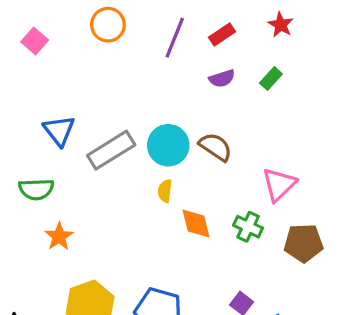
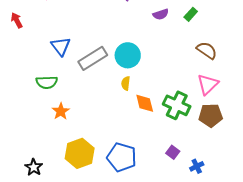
brown semicircle: (215, 147) -> (207, 50), moved
pink triangle: (279, 184) -> (208, 84), moved
green cross: (248, 227) -> (177, 105), size x1.5

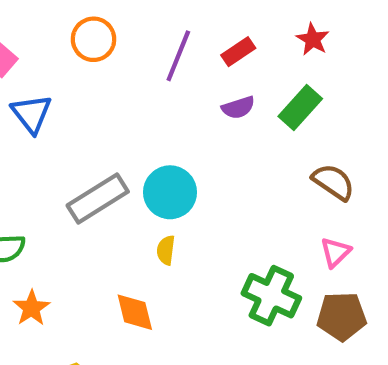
green rectangle: (191, 14) -> (300, 108), size x1.5
blue triangle: (61, 46) -> (31, 114), moved
pink triangle: (208, 84) -> (335, 252), size x0.7
orange diamond: (145, 103) -> (135, 312), moved

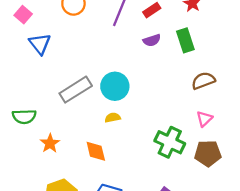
green rectangle: (300, 108) -> (185, 40), turned -60
brown semicircle: (333, 182) -> (203, 81), turned -55
yellow semicircle: (166, 250) -> (113, 118), turned 72
orange star: (31, 308) -> (50, 143), moved

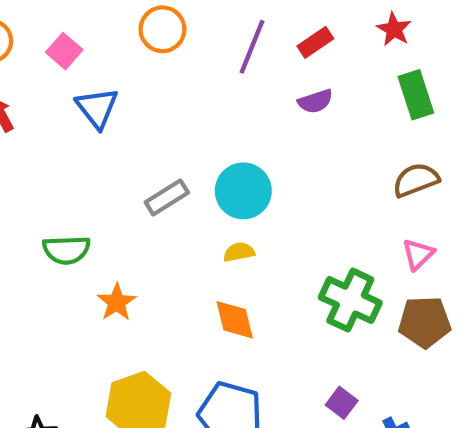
green rectangle: (185, 40) -> (416, 95), moved
gray rectangle: (76, 90) -> (167, 197), size x0.7
orange diamond: (96, 151) -> (235, 320), moved

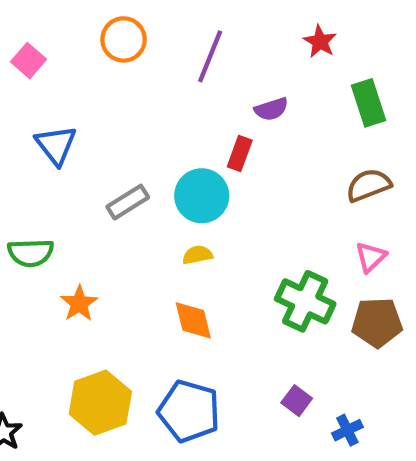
red star: (394, 29) -> (320, 42), moved
red rectangle: (315, 42) -> (240, 153), moved, turned -36
blue triangle: (97, 108) -> (56, 145), moved

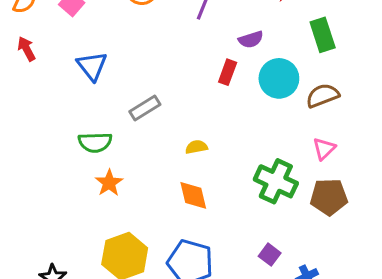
cyan circle: (202, 196) -> (279, 78), moved
green semicircle: (31, 253) -> (95, 142), moved

